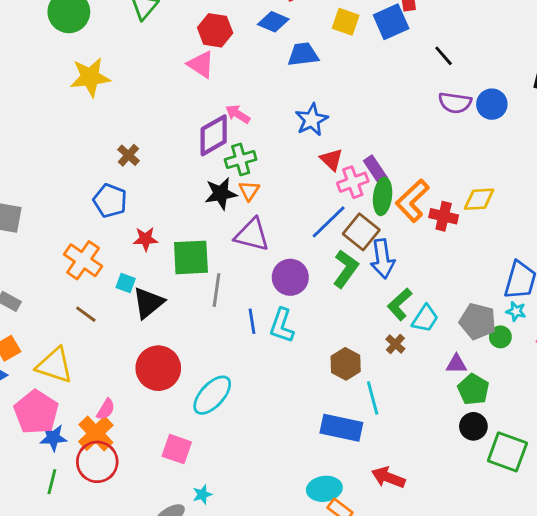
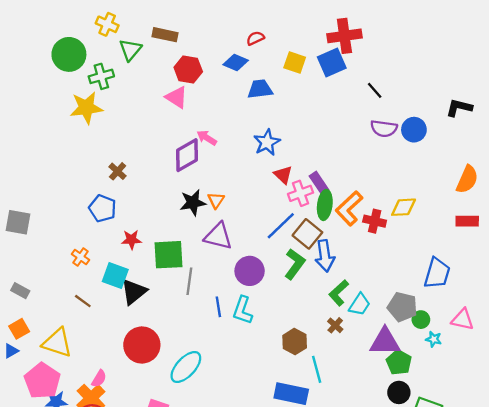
green cross: (241, 159) -> (101, 76), moved
orange cross: (83, 260) -> (80, 257), size x0.6
cyan square: (126, 283) -> (115, 276), size x1.6
cyan star: (516, 311) -> (434, 339), moved
purple triangle: (456, 364) -> (385, 342), size x1.8

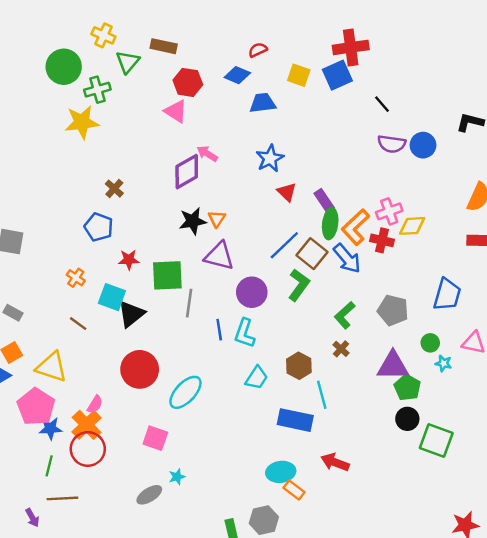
pink cross: (300, 193) -> (389, 211), moved
blue arrow: (325, 256) -> (347, 258), moved, turned -32
cyan trapezoid: (360, 304) -> (257, 378), moved
gray pentagon: (402, 307) -> (393, 310), moved

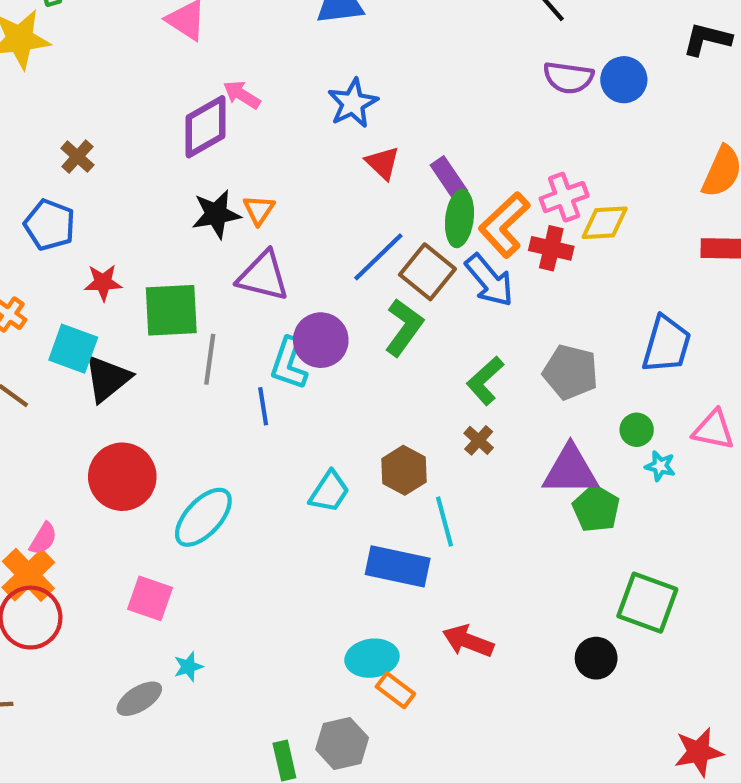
cyan L-shape: (245, 333) -> (289, 364), moved
black circle: (407, 419) -> (596, 658), moved

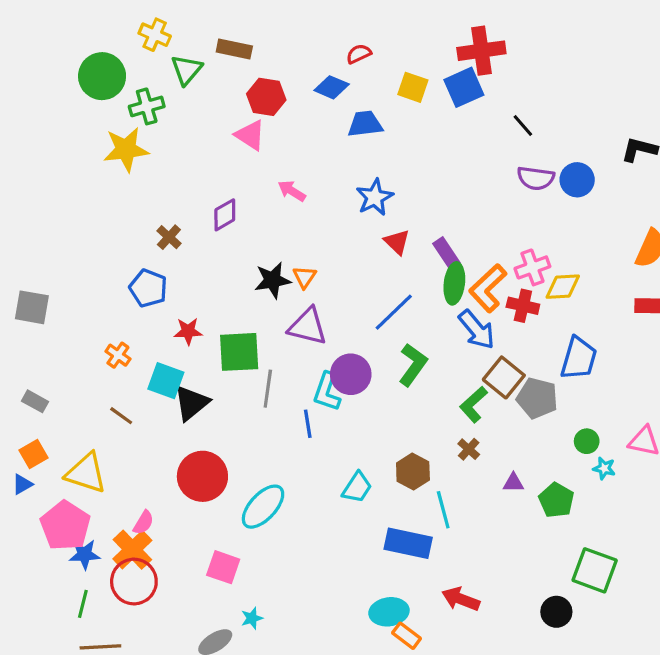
purple diamond: (205, 127) -> (225, 215), moved, size x0.7
brown square: (427, 272) -> (504, 377), moved
blue trapezoid: (667, 344) -> (579, 358), moved
purple triangle: (570, 470) -> (513, 483), moved, size x0.5

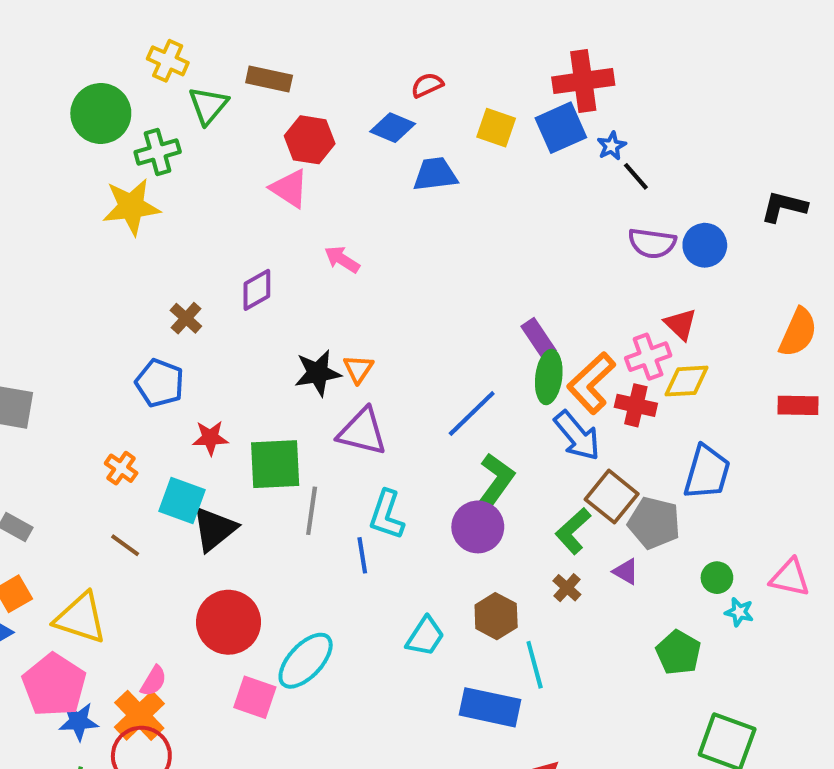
blue star: (375, 197) -> (612, 146), moved, size x0.6
red triangle: (397, 242) -> (680, 324), moved
purple circle: (351, 374) -> (478, 527), moved
purple triangle: (513, 483) -> (626, 572), moved, turned 30
pink square: (223, 567) -> (255, 697), moved

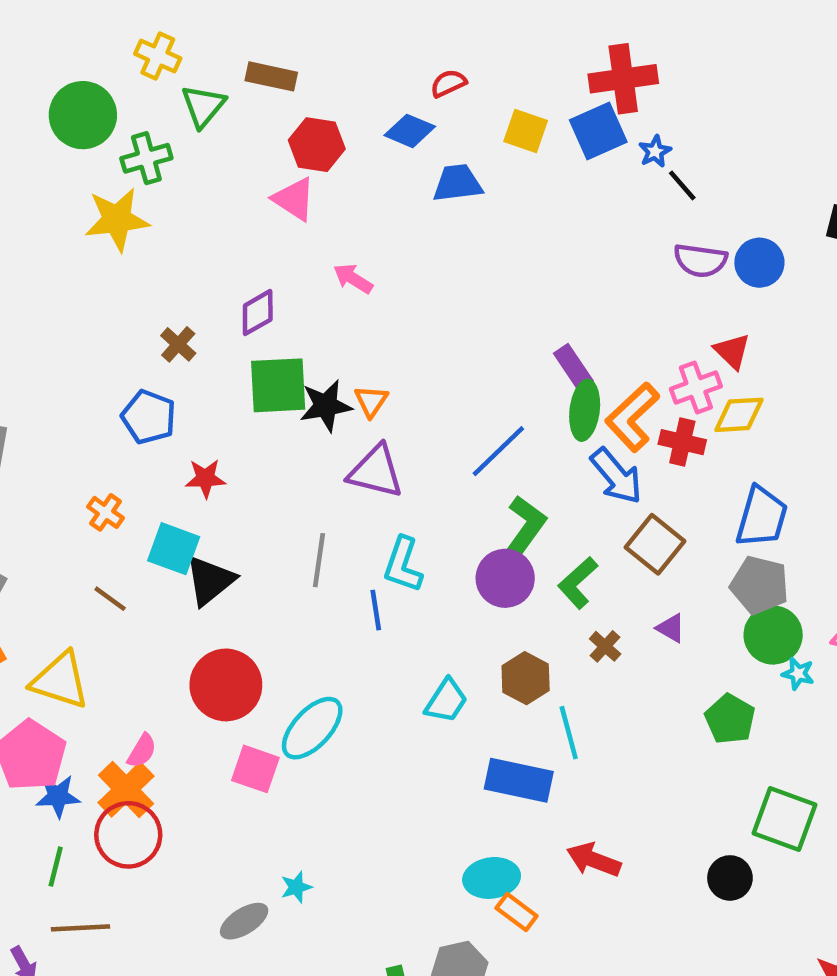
green square: (275, 464) -> (278, 385), moved
gray pentagon: (654, 523) -> (759, 585), moved
green L-shape: (573, 531) -> (578, 583), moved
green circle: (717, 578) -> (773, 635), size x1.6

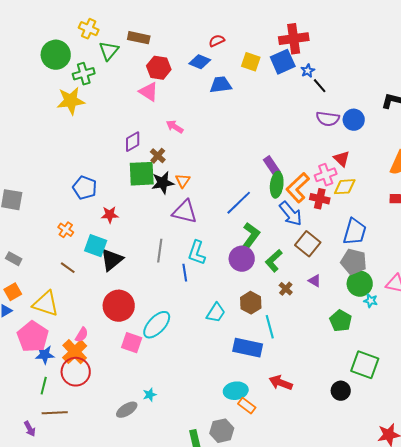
brown cross: (178, 344) -> (158, 156), moved

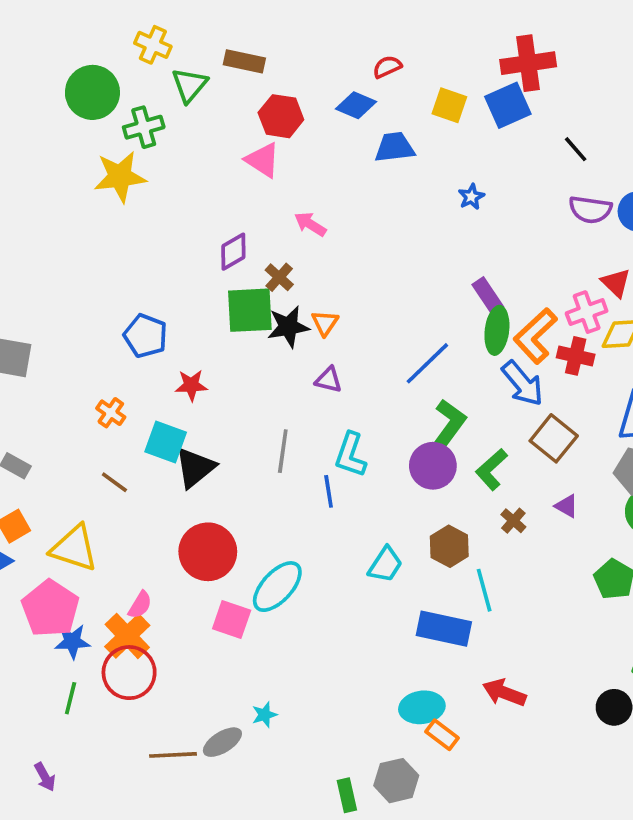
blue star: (308, 71) -> (471, 197), moved
purple triangle: (185, 212) -> (329, 380), size x0.6
brown line: (55, 413) -> (173, 755), moved

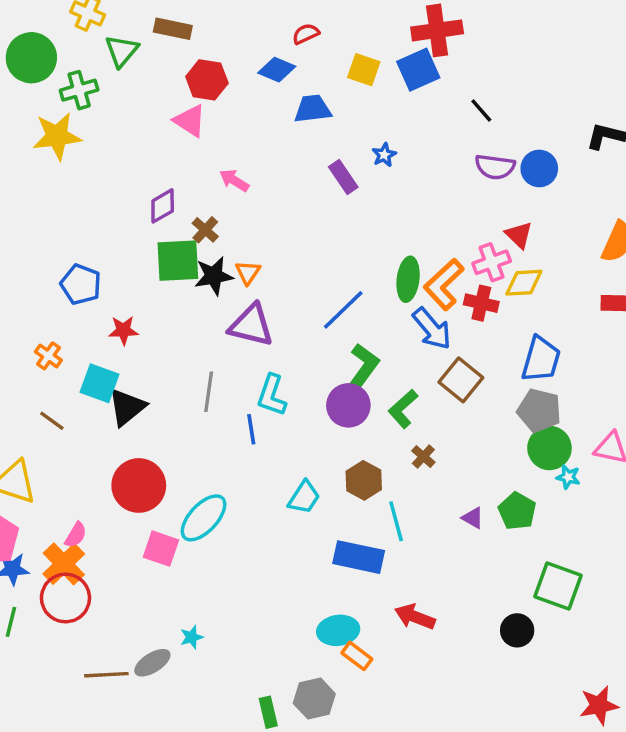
purple rectangle: (488, 296) -> (343, 177), moved
purple triangle: (329, 380) -> (251, 325), size x1.8
purple triangle: (566, 506) -> (473, 518), moved

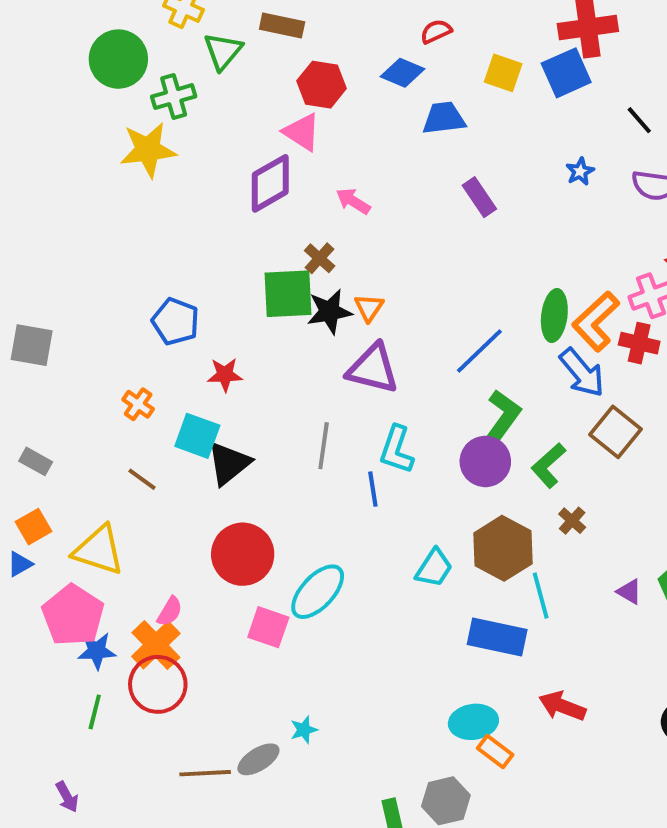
blue star: (384, 155) -> (580, 171), moved
purple diamond: (163, 206) -> (270, 183), moved, size x1.4
brown hexagon: (364, 480) -> (503, 548), size x1.4

